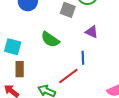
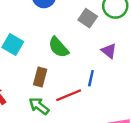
brown rectangle: (20, 69) -> (40, 77), moved

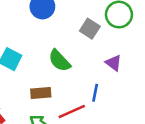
brown rectangle: (40, 77) -> (41, 93), turned 72

